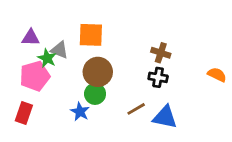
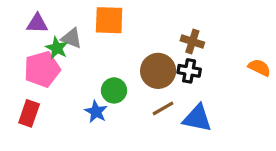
brown circle: (98, 72) -> (158, 71), moved

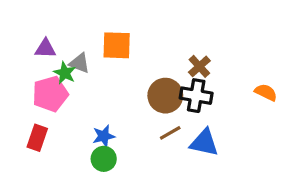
brown cross: (192, 41) -> (199, 66), turned 30
black cross: (189, 71) -> (196, 96), size x1.4
green circle: (114, 90) -> (104, 159), moved
blue star: (96, 112) -> (104, 136), turned 30

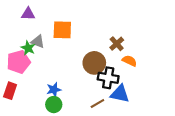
purple triangle: (45, 49) -> (28, 14), moved
orange semicircle: (266, 92) -> (129, 61), moved
black cross: (196, 96) -> (108, 78), moved
brown line: (170, 133) -> (97, 103), moved

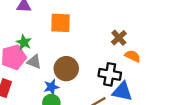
gray triangle: (38, 42) -> (34, 62), moved
brown circle: (94, 63) -> (66, 69), moved

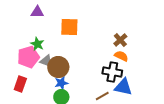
orange semicircle: (133, 56) -> (121, 56), moved
brown circle: (66, 69) -> (58, 67), moved

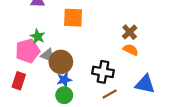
black cross: (112, 72) -> (103, 72), moved
blue triangle: (123, 87) -> (145, 84), moved

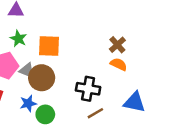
orange square: (73, 18) -> (49, 46), moved
green star: (38, 36) -> (18, 39), moved
blue star: (64, 80) -> (28, 103), moved

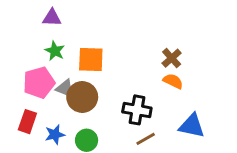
blue star: (28, 103) -> (55, 134), moved

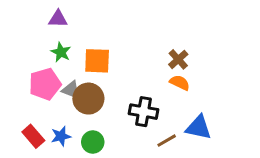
red rectangle: (27, 122) -> (33, 136), moved, turned -60
brown line: (146, 139) -> (167, 141), moved

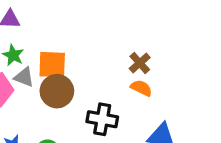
gray triangle: (71, 90) -> (24, 77), moved
brown circle: (88, 99) -> (57, 91), moved

